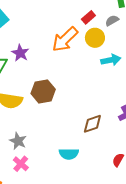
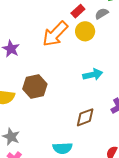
cyan arrow: (111, 60) -> (93, 75), moved

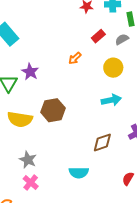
yellow circle: (85, 31) -> (113, 68), moved
orange arrow: (55, 34) -> (75, 58), size x0.5

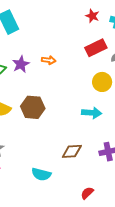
red rectangle: (98, 36) -> (96, 48), size x1.5
orange arrow: (75, 58) -> (49, 60), moved, turned -144

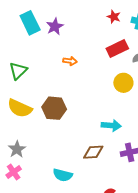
purple star: (21, 64) -> (55, 26), moved
cyan arrow: (92, 113) -> (111, 125), moved

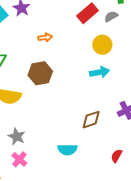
brown hexagon: (54, 108) -> (40, 73), moved
cyan arrow: (111, 125) -> (100, 72), moved

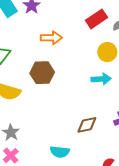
orange arrow: (45, 37) -> (51, 38), size x1.5

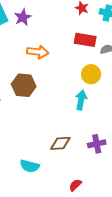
red rectangle: (96, 19) -> (85, 40), turned 35
cyan arrow: (101, 79) -> (81, 100), turned -84

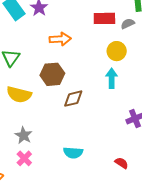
brown diamond: (60, 143) -> (73, 99), moved
red semicircle: (75, 185) -> (122, 163), turned 88

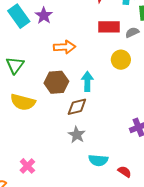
cyan arrow: (112, 78) -> (87, 81), moved
gray star: (23, 135) -> (77, 135), moved
cyan semicircle: (73, 153) -> (98, 160), moved

